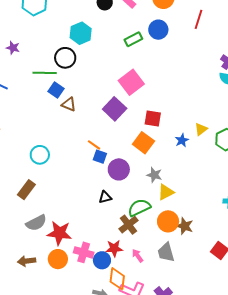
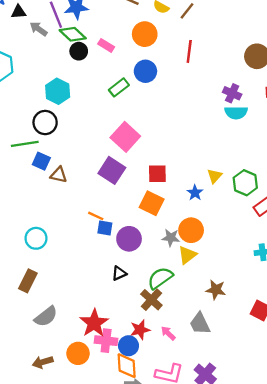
orange circle: (168, 221) -> (191, 230), moved
red star: (59, 233) -> (94, 323), moved, turned -30
orange diamond: (117, 279) -> (127, 366), moved

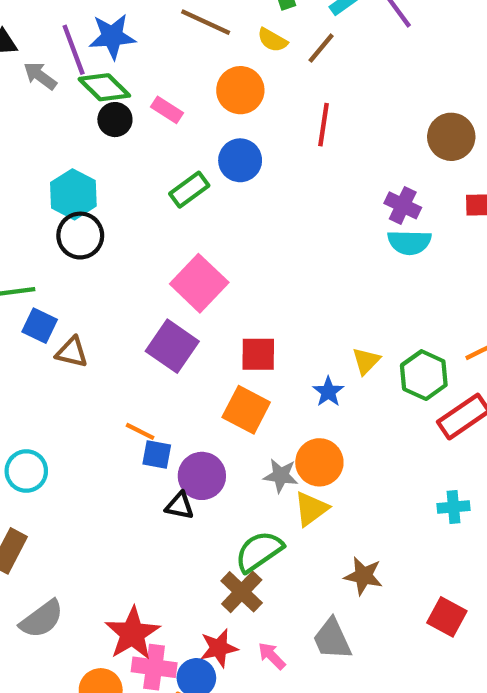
black circle: (45, 123) -> (80, 236), moved
black triangle: (119, 273) -> (180, 506), moved, turned 35

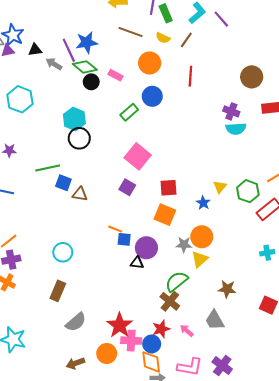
purple square: (172, 346) -> (127, 187), size x0.7

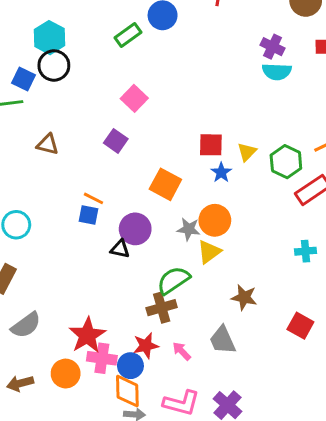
pink square: (138, 156) -> (134, 98), size x0.7
blue square: (63, 183) -> (23, 79), moved
red square: (168, 188) -> (211, 145), moved
blue square: (124, 239) -> (88, 215), moved
brown cross: (170, 301) -> (162, 308), turned 30

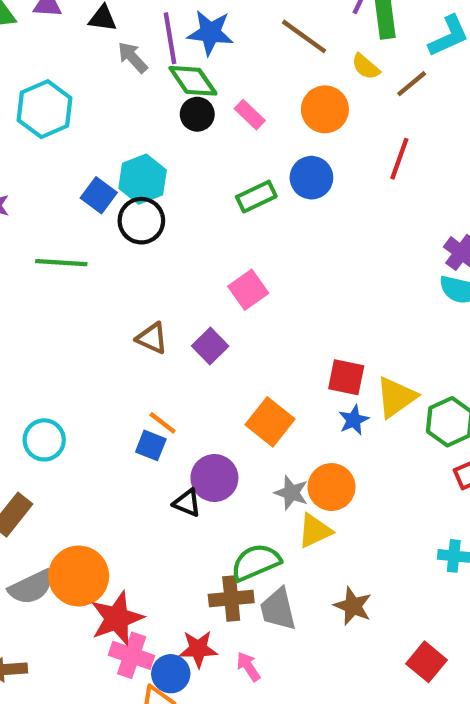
blue square: (23, 79) -> (99, 195), moved
brown triangle: (48, 144) -> (152, 338), moved
yellow triangle: (247, 152) -> (396, 397), size x1.5
gray trapezoid: (223, 340) -> (278, 609), moved
orange circle: (66, 374) -> (79, 576), moved, size x1.4

